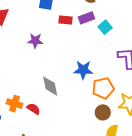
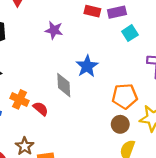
cyan square: (105, 27) -> (130, 33), moved
blue star: (83, 70) -> (87, 66), moved, turned 30

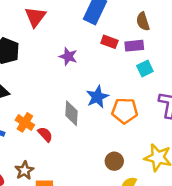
orange pentagon: (125, 96) -> (125, 111), moved
brown circle: (120, 124) -> (114, 161), moved

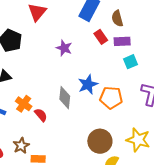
brown semicircle: (143, 21) -> (117, 18), moved
red rectangle: (109, 42) -> (101, 37), turned 32
brown circle: (114, 161) -> (100, 141), size x1.5

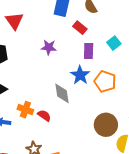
purple rectangle: (122, 41) -> (89, 51), moved, turned -70
orange pentagon: (111, 98) -> (105, 81), turned 30

